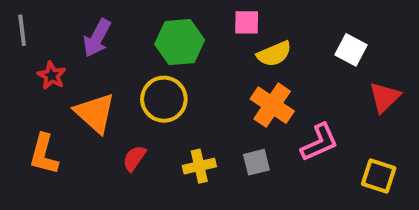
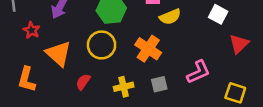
orange cross: (272, 105) -> (148, 49), moved

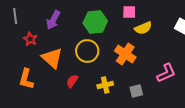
gray square: (159, 84) -> (136, 91), moved

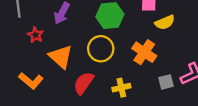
orange L-shape: (26, 79) -> (31, 81), turned -65
red semicircle: (72, 81) -> (84, 83), size x1.5
gray square: (136, 91) -> (166, 82), moved

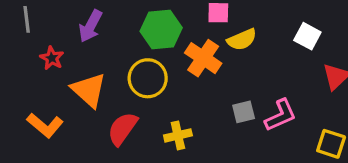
orange cross: (144, 52) -> (203, 58), moved
gray square: (166, 82) -> (244, 112), moved

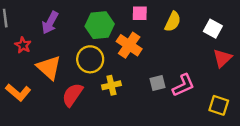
white square: (307, 36) -> (213, 29), moved
yellow semicircle: (242, 40) -> (173, 22), moved, turned -42
yellow cross: (178, 135) -> (111, 85), moved

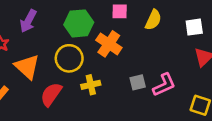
white square: (213, 29) -> (194, 27), turned -36

